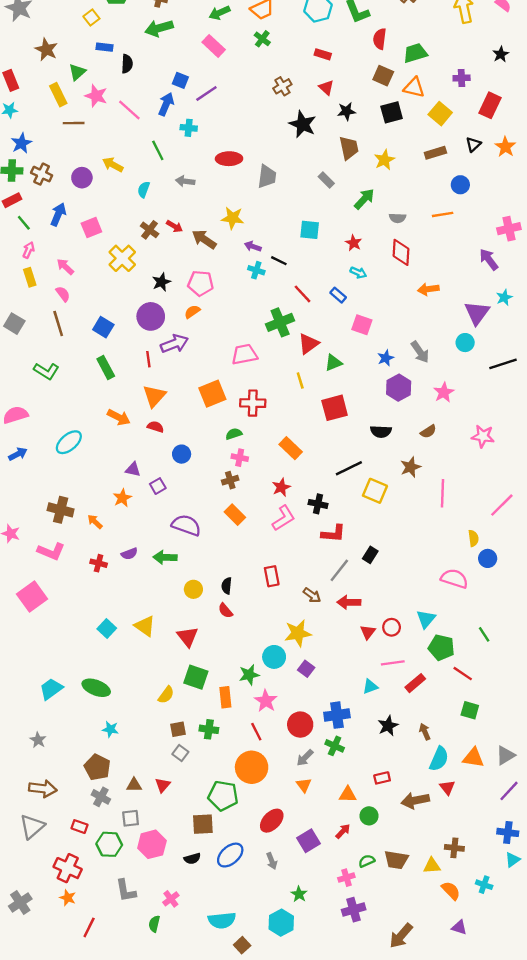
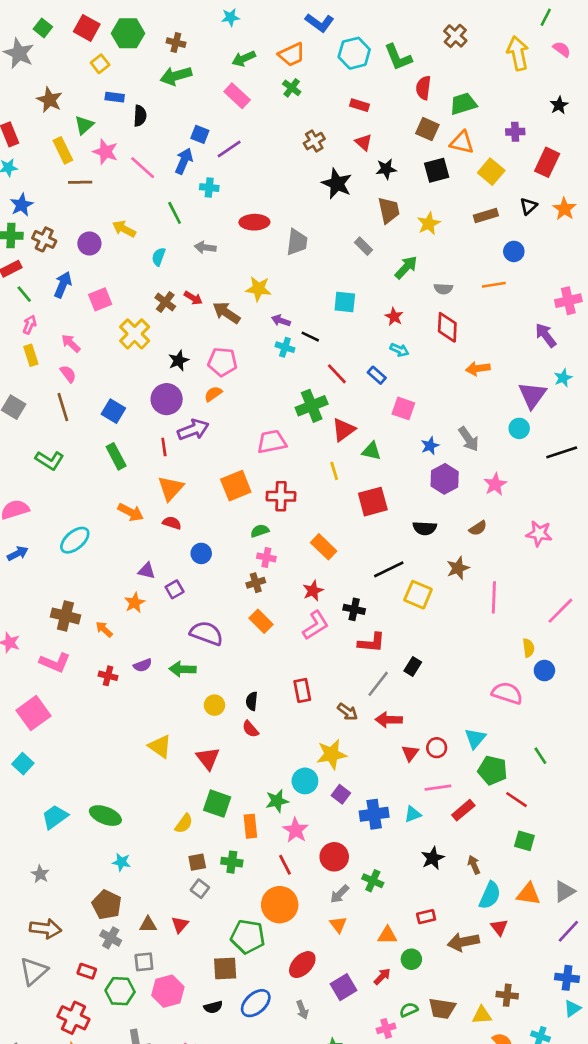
green triangle: (333, 363) -> (371, 451), turned 36
cyan square: (107, 628) -> (23, 764), moved
blue cross: (337, 715) -> (374, 814), moved

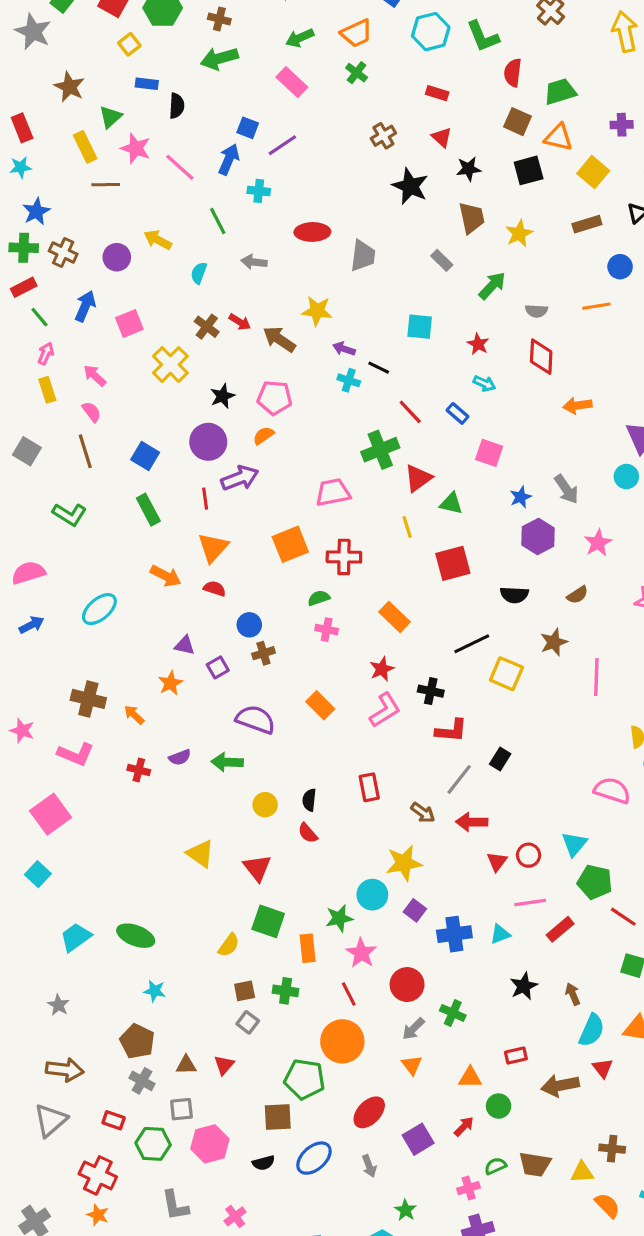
brown cross: (256, 583) -> (263, 653), moved

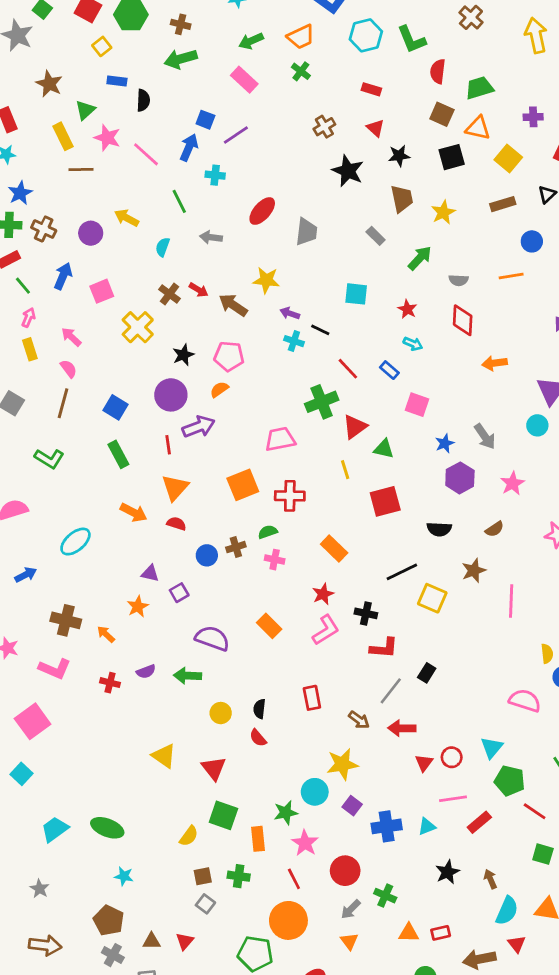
red ellipse: (312, 232) -> (262, 211), turned -48
brown line: (85, 451) -> (63, 403), turned 32
blue arrow: (32, 625) -> (26, 575), moved
brown cross: (263, 653) -> (236, 547), moved
orange triangle: (470, 1078) -> (409, 933), moved

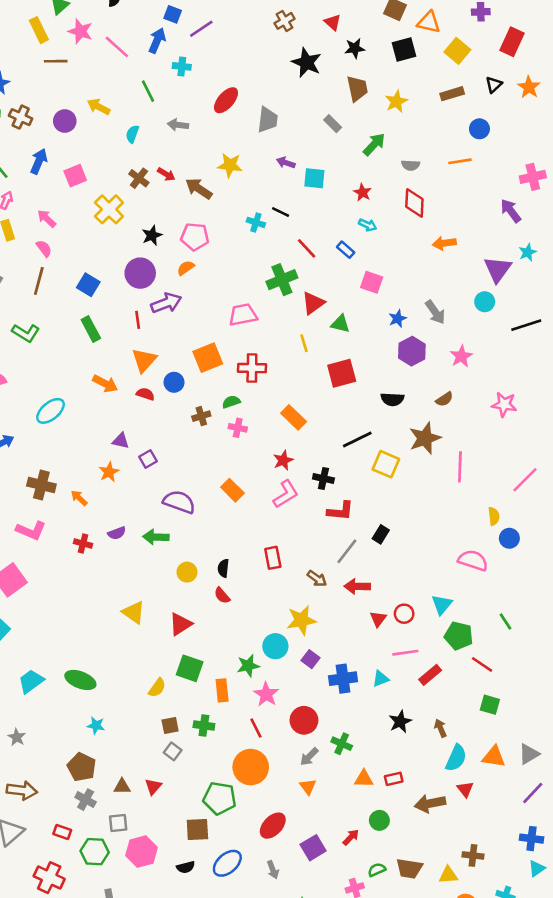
purple arrow: (290, 313) -> (286, 163), moved
blue circle: (207, 555) -> (174, 382), moved
brown star: (474, 571) -> (425, 438), size x1.4
red triangle: (214, 768) -> (180, 624), turned 35

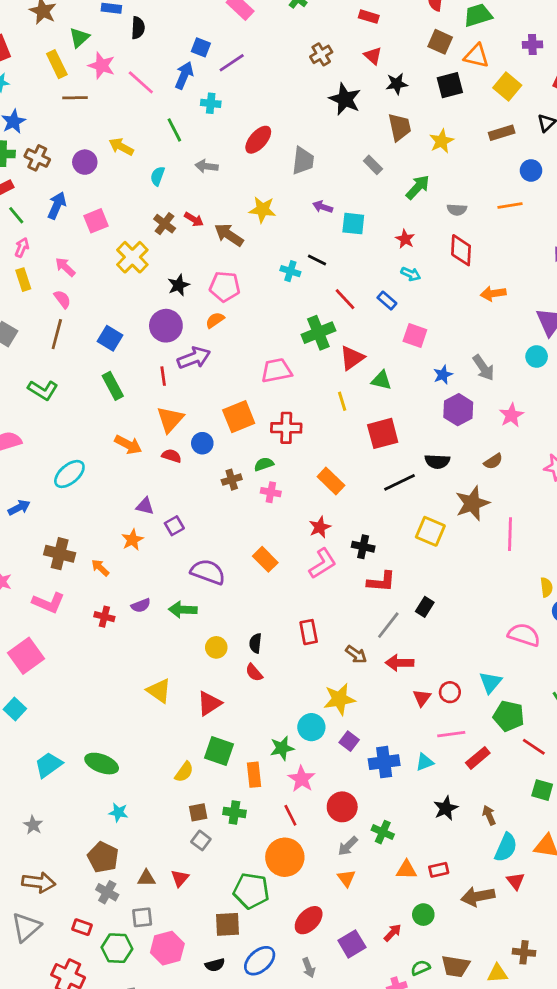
black line: (357, 439) -> (400, 482), moved

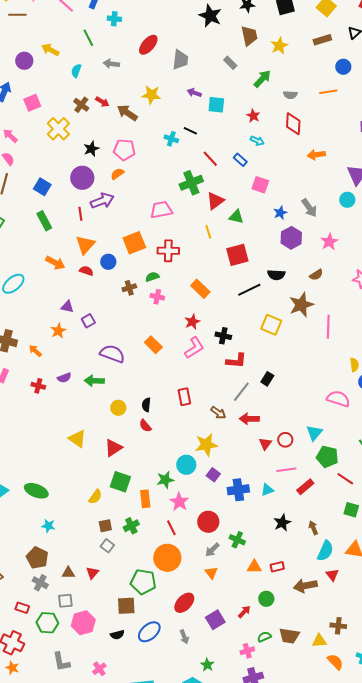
green cross: (234, 812) -> (131, 526), turned -35

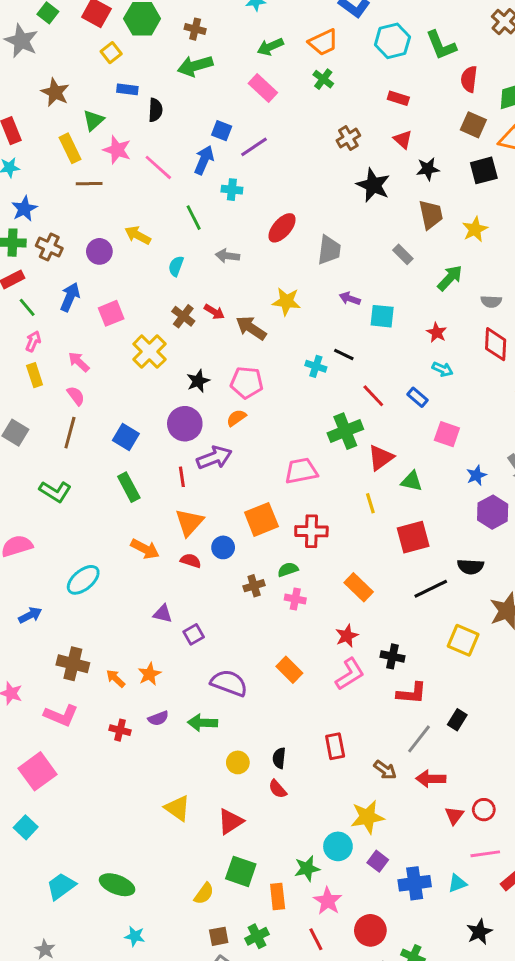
orange star: (58, 331) -> (149, 674), moved

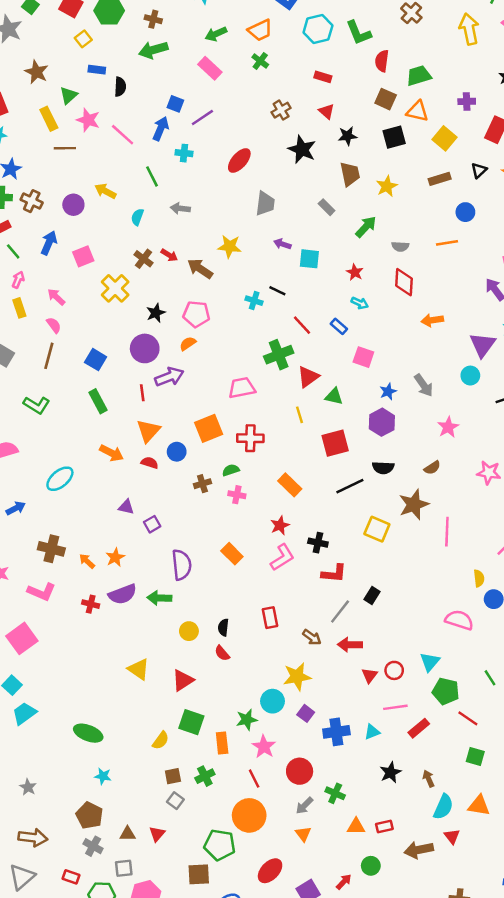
red ellipse: (282, 228) -> (239, 160), moved
purple hexagon: (493, 512) -> (382, 422), moved
purple semicircle: (229, 683) -> (182, 565), turned 64
purple semicircle: (158, 718) -> (123, 594), size x1.6
cyan trapezoid: (61, 886) -> (24, 713), moved

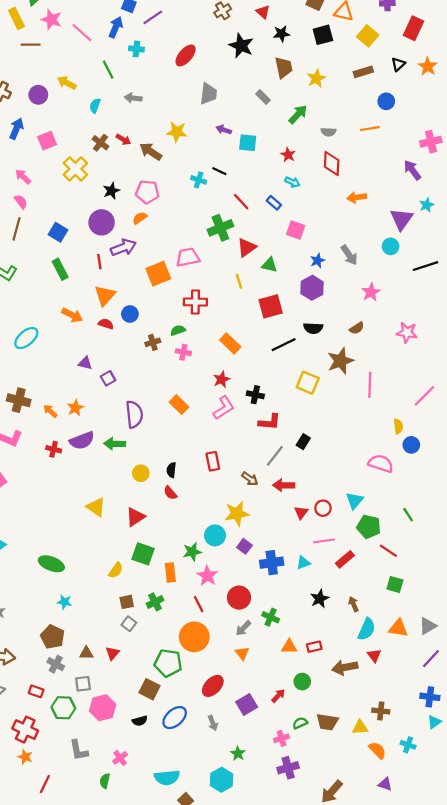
orange square: (209, 428) -> (158, 274), moved
brown square: (199, 874) -> (150, 689), turned 30

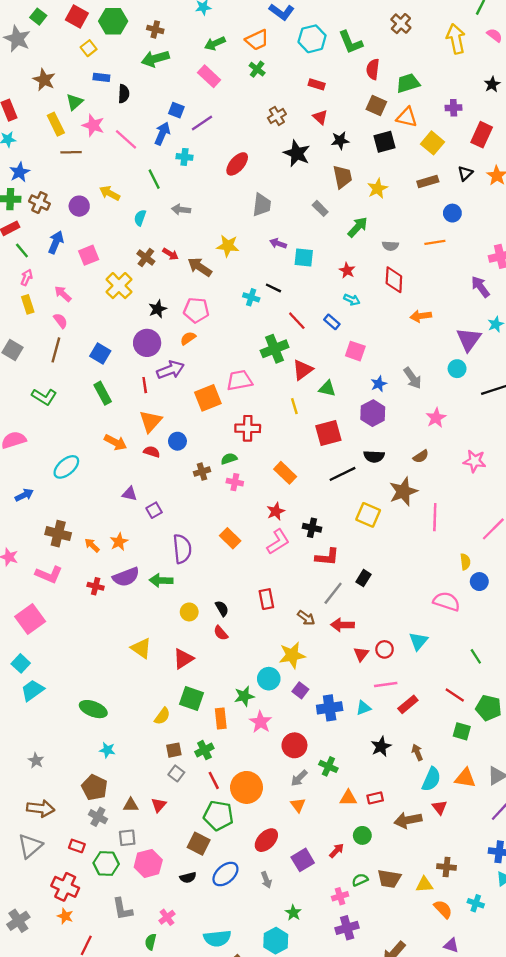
black semicircle: (171, 470) -> (222, 608), turned 144
green pentagon: (369, 527) -> (489, 708), moved
red line: (199, 604) -> (214, 780), moved

